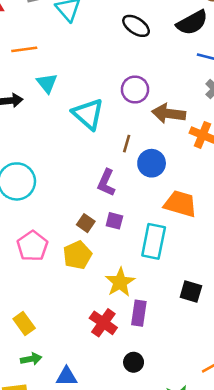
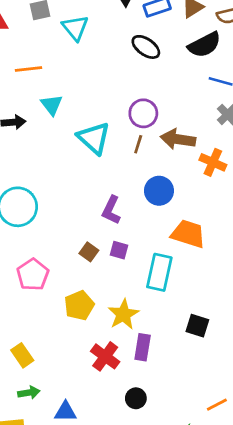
brown line: (127, 144) -> (138, 144), moved
yellow pentagon: (77, 255) -> (79, 305), moved

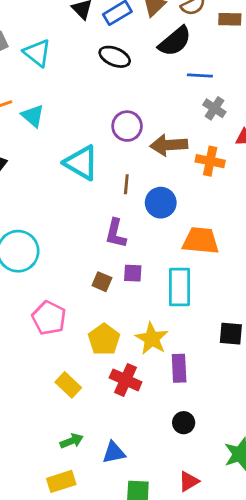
cyan triangle: (52, 105) -> (33, 116), moved
brown line: (138, 144) -> (126, 184), moved
yellow rectangle: (22, 355) -> (68, 385), moved
red cross: (105, 356) -> (126, 380), moved

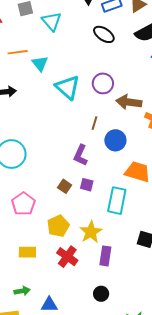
cyan triangle: (81, 163) -> (68, 87), moved
yellow rectangle: (68, 385) -> (27, 252), turned -54

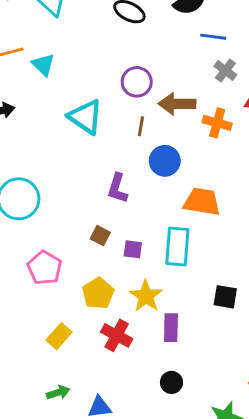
cyan triangle: (68, 87) -> (86, 117), moved
brown line: (94, 123) -> (141, 126), moved
purple square: (87, 185) -> (133, 249), moved
yellow rectangle: (27, 252) -> (59, 336), turned -42

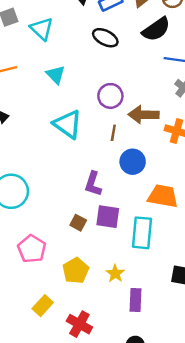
cyan triangle: (43, 65) -> (56, 75), moved
purple square: (133, 249) -> (108, 217), moved, size x1.5
yellow star: (146, 296) -> (115, 273), size x0.7
red cross: (117, 335) -> (79, 324), moved

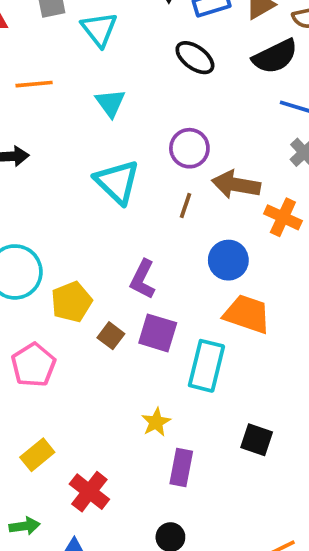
blue circle: (133, 162) -> (228, 260), moved
yellow pentagon: (76, 271) -> (72, 302), moved

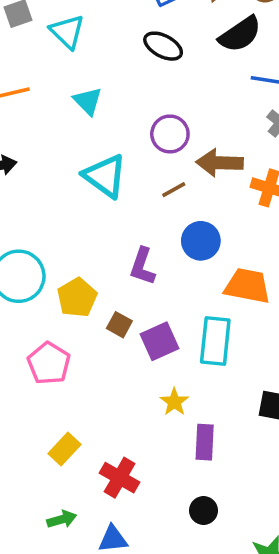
brown line: (186, 206) -> (174, 190), turned 50
blue circle: (228, 260) -> (201, 241), moved
purple square: (158, 333) -> (160, 341), moved, turned -33

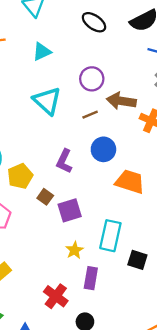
cyan triangle: (88, 101) -> (42, 52), turned 42
cyan rectangle: (215, 341) -> (110, 236), moved
red cross: (120, 478) -> (56, 296), moved

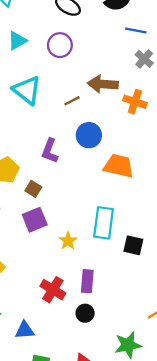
purple circle: (92, 79) -> (60, 45), moved
purple square: (70, 210) -> (35, 220), moved
purple rectangle: (91, 278) -> (87, 281), moved

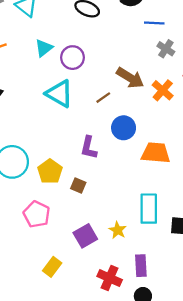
purple circle: (60, 45) -> (72, 58), moved
brown arrow: (103, 84) -> (130, 78), turned -144
orange cross: (135, 102) -> (163, 90), turned 30
purple square: (35, 220) -> (85, 236), moved

